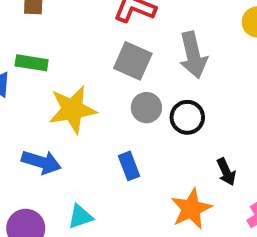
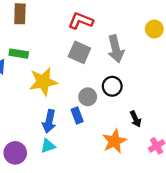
gray circle: (146, 108) -> (88, 97), moved
blue arrow: (41, 162) -> (49, 121), moved, turned 85

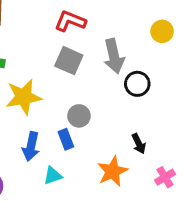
black circle: (112, 86) -> (137, 84), moved
cyan triangle: (48, 146) -> (53, 176), moved

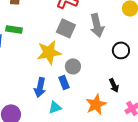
black circle: (137, 84) -> (121, 50), moved
yellow star: (24, 97) -> (49, 52), moved

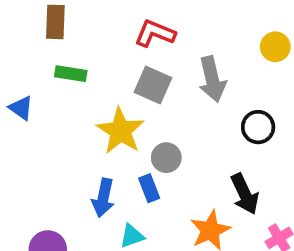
green rectangle: (14, 29) -> (71, 74), moved
yellow star: (49, 52) -> (120, 131), turned -30
black arrow: (114, 85) -> (245, 194), size x1.5

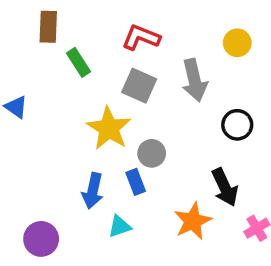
yellow circle: (275, 47) -> (237, 43), moved
green rectangle: (71, 74) -> (79, 62), moved, turned 48

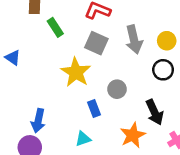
yellow circle: (237, 43) -> (167, 41), moved
gray circle: (152, 153) -> (117, 89), moved
blue arrow: (93, 191) -> (38, 121), moved

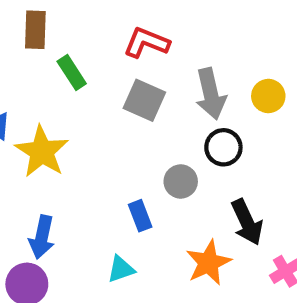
black circle: (163, 70) -> (223, 147), moved
yellow star: (76, 72) -> (42, 152), moved

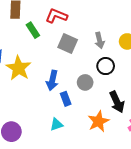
red L-shape: (146, 43) -> (56, 16), moved
gray arrow: (211, 94) -> (99, 40), size x0.7
blue arrow: (42, 237) -> (52, 80), moved

